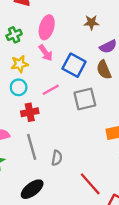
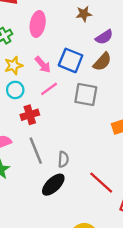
pink arrow: (46, 53) -> (43, 65), moved
brown semicircle: (104, 70) -> (102, 62), turned -108
gray square: (85, 99) -> (86, 95), turned 30
black ellipse: (32, 189) -> (53, 185), moved

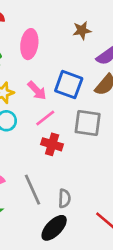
red cross: (30, 115) -> (52, 144), moved, turned 36

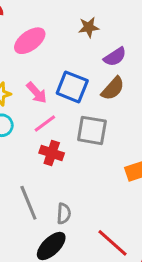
pink ellipse: (29, 44) -> (30, 41), turned 44

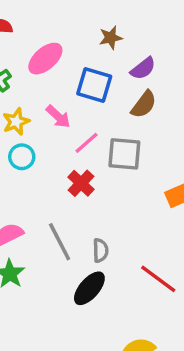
blue square: (72, 87) -> (94, 85), moved
pink line: (45, 124) -> (86, 143), moved
red cross: (52, 153) -> (81, 183), turned 30

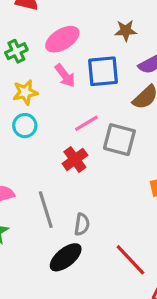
blue square: (94, 85) -> (103, 71), turned -32
pink arrow: (58, 117) -> (65, 76), moved

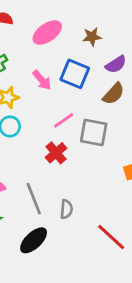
pink ellipse: (62, 39) -> (47, 33), moved
blue square: (103, 71) -> (75, 74), turned 32
black ellipse: (66, 257) -> (34, 240), moved

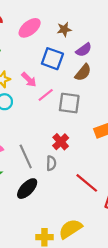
pink arrow: (42, 80) -> (29, 80), moved
red cross: (56, 153) -> (61, 142), moved

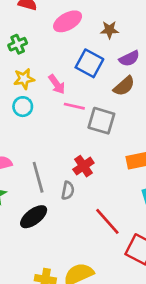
pink line: (46, 95) -> (74, 106), turned 42

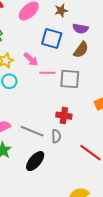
purple semicircle: (129, 59) -> (80, 29), turned 49
red cross: (83, 166) -> (64, 116), turned -35
gray line: (38, 177) -> (32, 131), turned -40

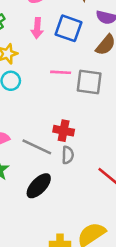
pink arrow: (31, 59) -> (37, 28), moved, turned 49
red cross: (64, 116) -> (64, 131), moved

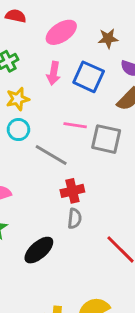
red cross: (64, 131) -> (72, 191), turned -30
gray line: (37, 147) -> (51, 155), moved

